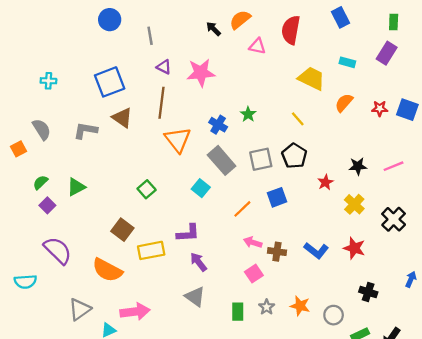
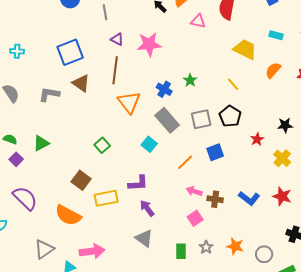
green semicircle: (40, 182) -> (10, 139), turned 64

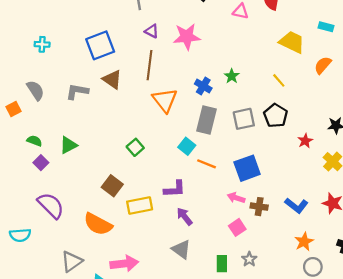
gray rectangle: (167, 120) -> (206, 120), turned 55
blue square: (215, 152) -> (247, 168), moved, size x1.4
orange line: (185, 162) -> (206, 164), moved, turned 66
orange star: (235, 246) -> (304, 242), moved, turned 30

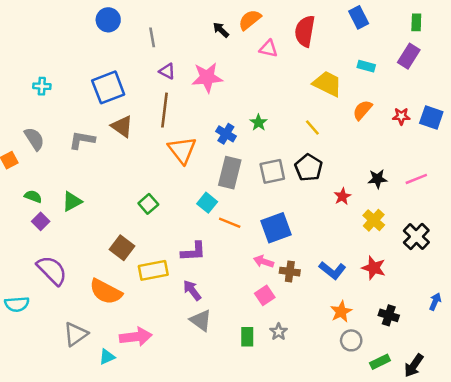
purple arrow: (185, 216) -> (192, 290), moved

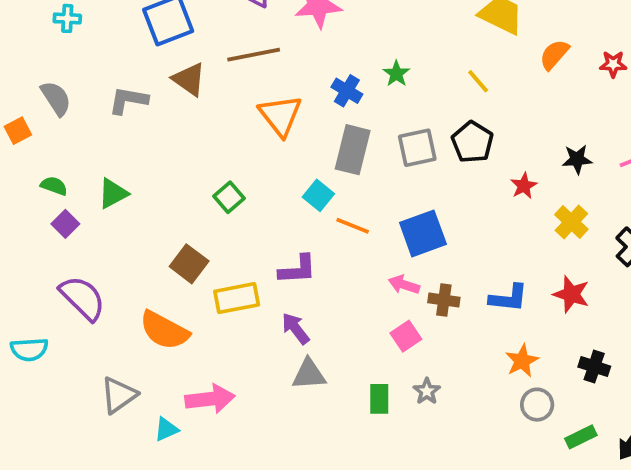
brown line: (165, 110) -> (254, 55), turned 72
blue L-shape: (332, 270) -> (509, 298), turned -32
gray triangle: (201, 320) -> (309, 374), turned -40

